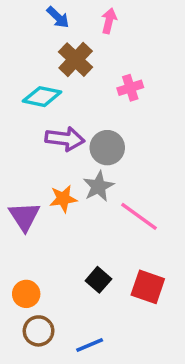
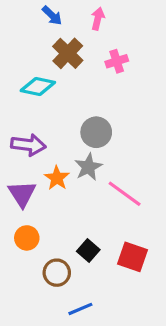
pink cross: (130, 88) -> (117, 61), moved
purple arrow: (65, 139) -> (28, 145), moved
orange star: (63, 199) -> (57, 178), turned -30
orange circle: (26, 294) -> (27, 238), moved
brown circle: (39, 331) -> (57, 273), moved

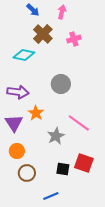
gray star: (88, 167) -> (56, 136), moved
black square: (88, 251) -> (63, 169), moved, turned -32
brown circle: (57, 273) -> (27, 173), moved

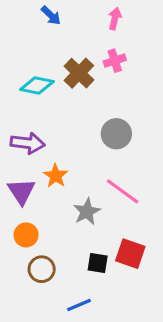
pink arrow: (62, 12) -> (115, 19), moved
brown cross: (43, 34) -> (79, 73), moved
gray circle: (61, 84) -> (116, 134), moved

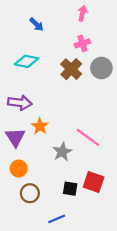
blue arrow: (51, 15) -> (37, 24), moved
brown cross: (79, 73) -> (71, 69), moved
gray circle: (116, 134) -> (101, 68), moved

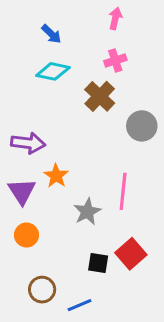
cyan diamond: (26, 61) -> (53, 71), moved
gray circle: (101, 68) -> (142, 126), moved
pink line: (88, 137) -> (123, 191), turned 60
red square: (94, 182) -> (131, 254), turned 30
brown circle: (30, 193) -> (42, 290), moved

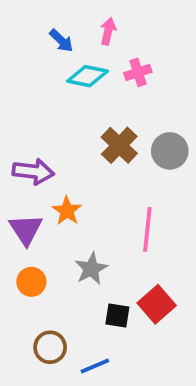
pink arrow: (115, 18) -> (108, 31), moved
cyan diamond: (53, 71) -> (87, 76), moved
brown cross: (100, 96) -> (119, 145), moved
gray star: (87, 212) -> (91, 269), moved

